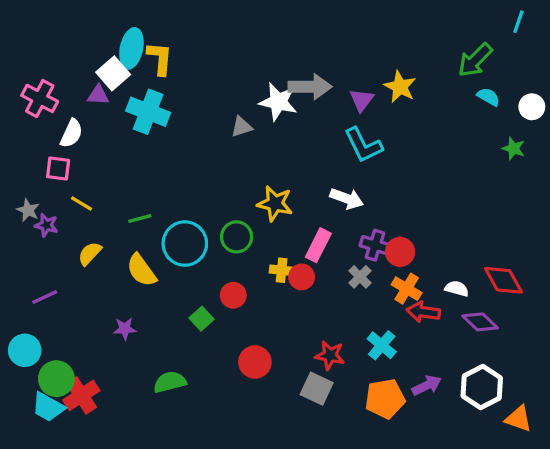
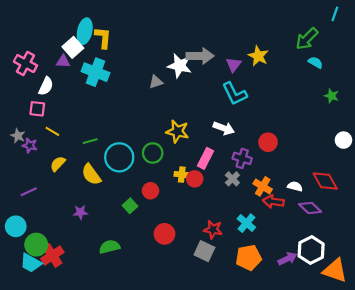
white circle: (532, 107) -> (343, 140), moved
red circle: (400, 252) -> (268, 142), moved
purple arrow: (427, 385) -> (287, 259), moved
orange triangle: (518, 419) -> (335, 271), size x1.4

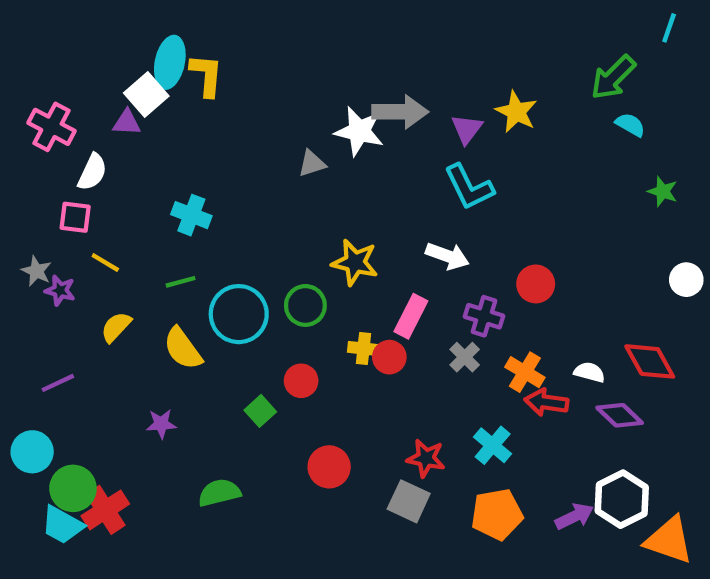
cyan cross: (96, 72) -> (191, 215), moved, size x0.7

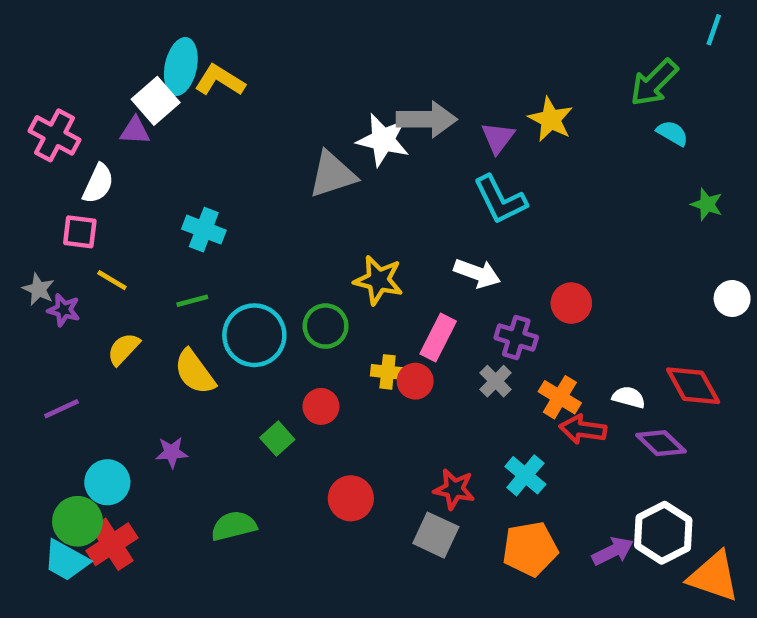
yellow L-shape: (206, 75) -> (220, 80), turned -63
gray triangle: (312, 163) -> (332, 174), size x1.6
cyan circle: (32, 452) -> (107, 482), moved

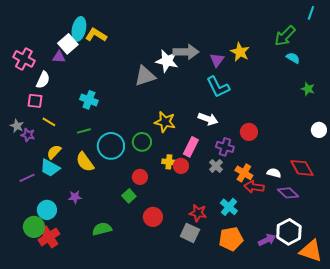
green square: (277, 439) -> (129, 196), moved
cyan trapezoid: (66, 560) -> (50, 168), moved

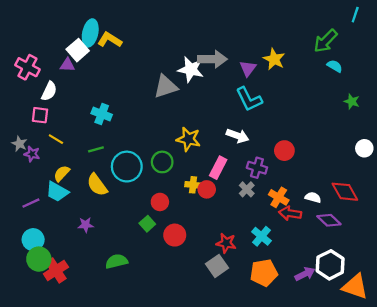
cyan circle: (47, 210) -> (33, 240), moved
red circle: (153, 217) -> (175, 235), moved
gray square: (190, 233) -> (217, 266), turned 30

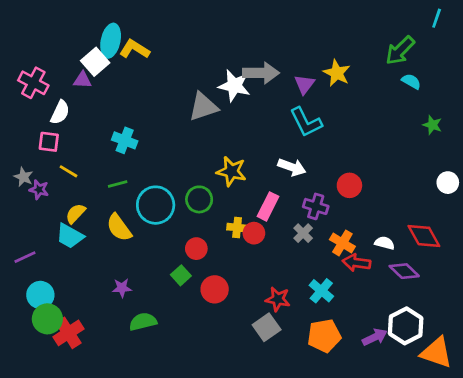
purple line: (31, 203) -> (25, 257), moved
purple star: (86, 225) -> (122, 288), moved

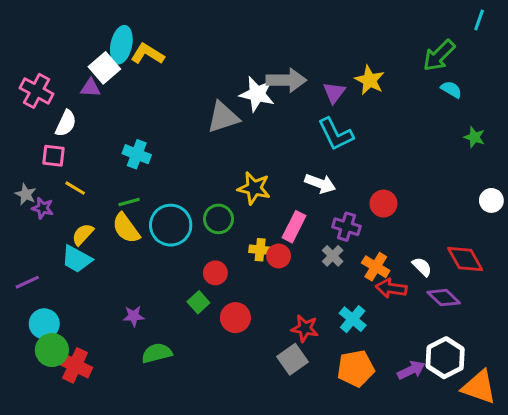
yellow semicircle: (119, 228) -> (126, 228), moved
white semicircle: (385, 243) -> (422, 267), turned 30
red cross: (68, 333) -> (75, 365), turned -32

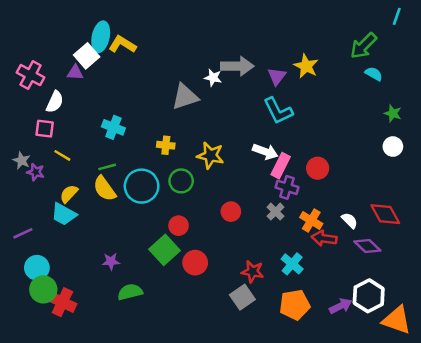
white star: (257, 94) -> (213, 78), size x0.6
white circle: (491, 200) -> (393, 147), moved
pink rectangle: (294, 227) -> (281, 166), moved
yellow cross: (260, 250) -> (166, 145), moved
green square: (198, 302) -> (165, 250), size x1.6

